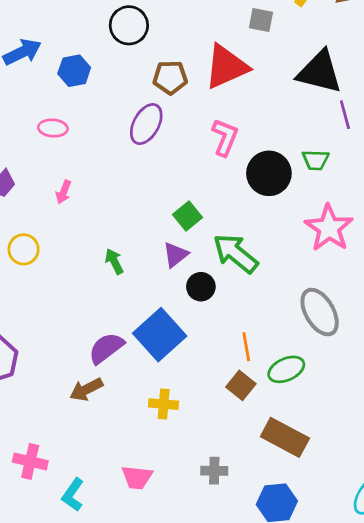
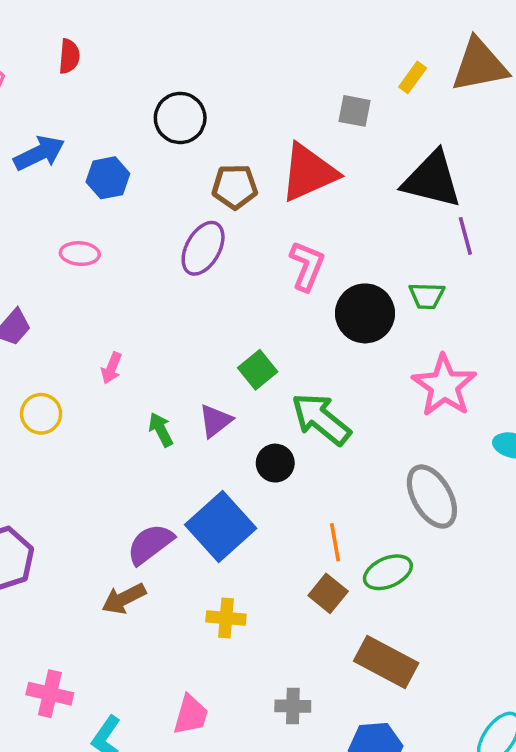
pink arrow: (64, 192) -> (111, 368), moved
purple triangle: (176, 255) -> (215, 421), moved
pink trapezoid: (137, 477) -> (191, 715), turned -80

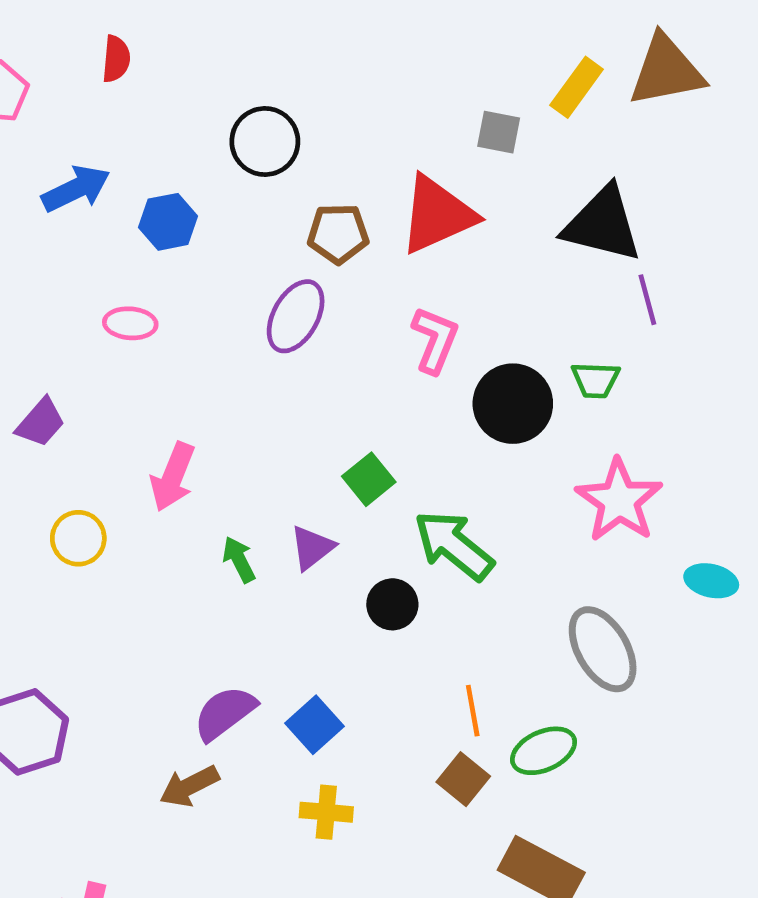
yellow rectangle: (413, 77) -> (577, 87), size x1.4
pink arrow: (111, 368) -> (173, 477), size x1.6
blue square: (221, 526) -> (314, 725), moved, size x0.6

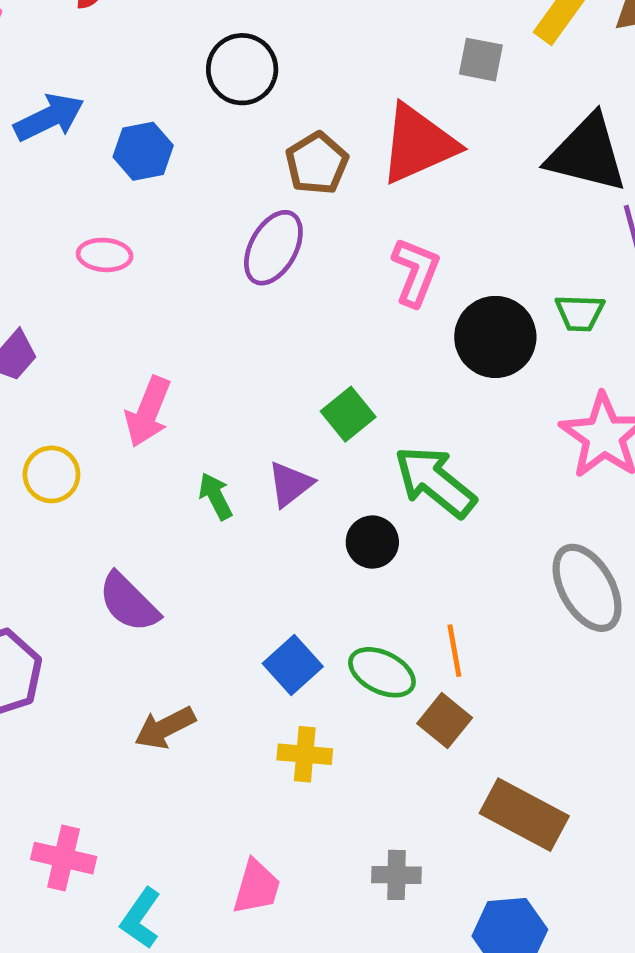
brown pentagon: (338, 234) -> (317, 163), turned -30
purple semicircle: (225, 713) -> (129, 602), moved, turned -98
green ellipse: (544, 751) -> (382, 672), moved, turned 50

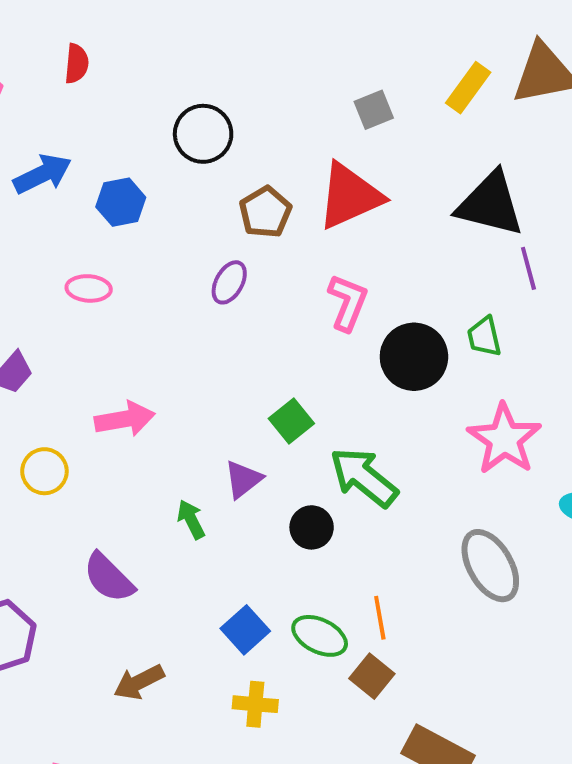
gray square: (481, 60) -> (374, 110), moved, turned -33
purple ellipse: (273, 248) -> (229, 282), size x0.7
green trapezoid: (580, 313) -> (484, 337), turned 75
pink arrow: (148, 412) -> (125, 419), turned -122
green arrow: (216, 496) -> (191, 519), moved

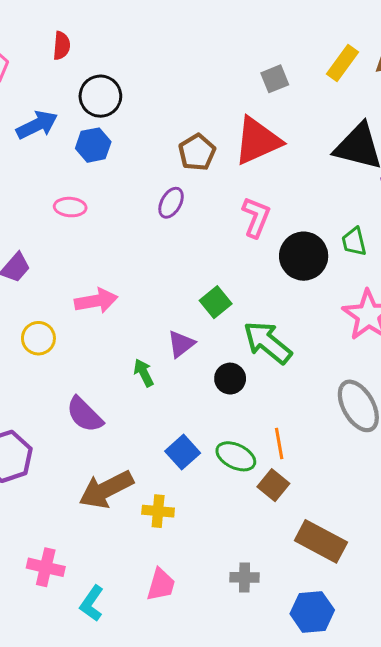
black circle: (203, 134) -> (100, 96), moved
brown arrow: (139, 682) -> (106, 490), size x1.5
yellow cross: (255, 704) -> (158, 511), moved

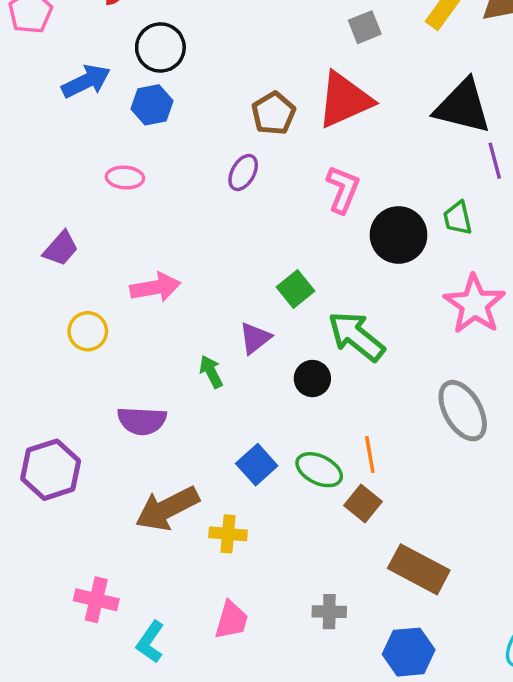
purple semicircle: (85, 415) -> (142, 421), turned -42

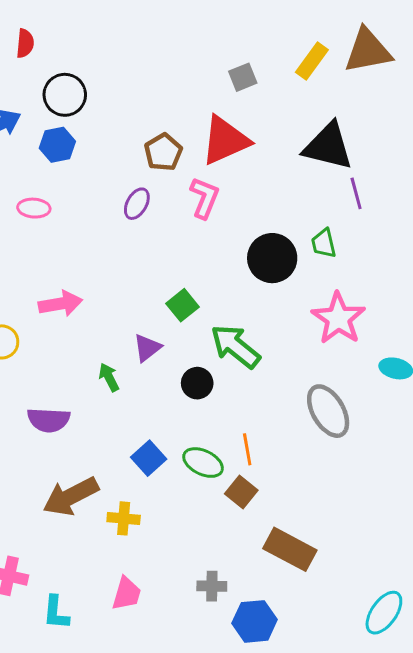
pink L-shape: (343, 189) -> (205, 198), moved
cyan L-shape: (150, 642) -> (56, 613), turned -30
blue hexagon: (409, 652) -> (255, 621), moved

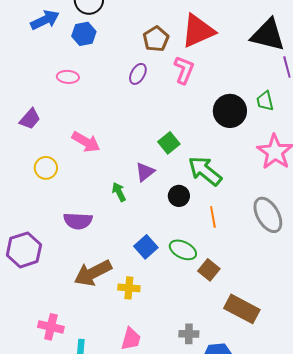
pink arrow: (60, 304) -> (86, 142), turned 40
orange line: (247, 449) -> (213, 217), moved

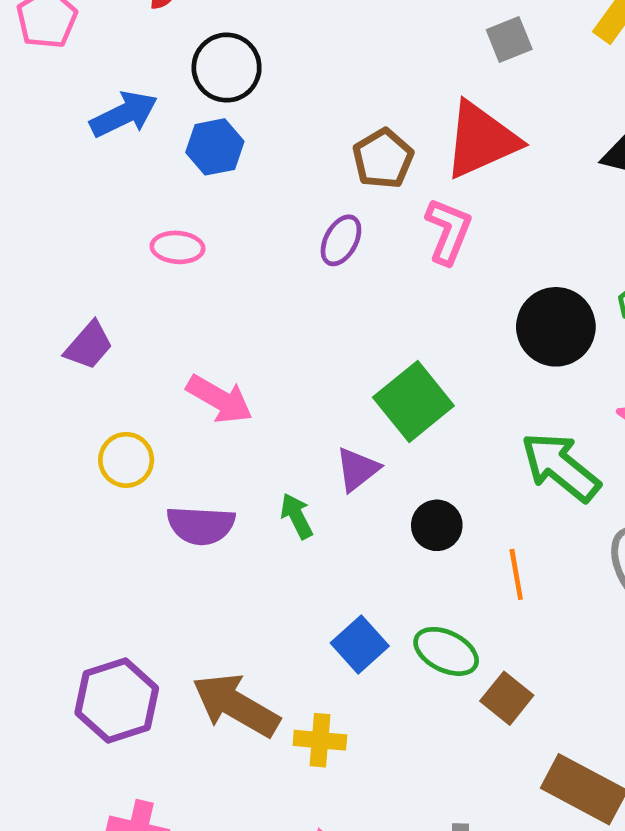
green square: (169, 143) -> (413, 402), size x1.5
green arrow: (205, 171) -> (561, 467), moved
purple semicircle: (78, 221) -> (201, 525), moved
purple hexagon: (24, 250) -> (117, 700), moved
brown arrow: (93, 273) -> (236, 705), turned 57

